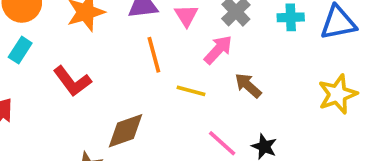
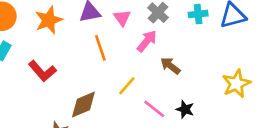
yellow line: (191, 91) -> (127, 86), moved, turned -60
yellow star: (338, 94) -> (236, 84), moved

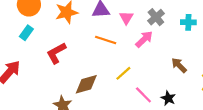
orange line: (100, 48) -> (106, 40), turned -60
brown arrow: (170, 66) -> (179, 65), moved
red L-shape: (42, 71) -> (56, 53), turned 95

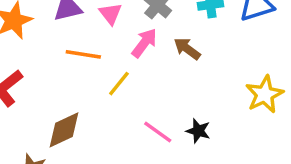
brown arrow: (179, 65) -> (187, 49), moved
yellow line: (123, 73) -> (119, 84), moved

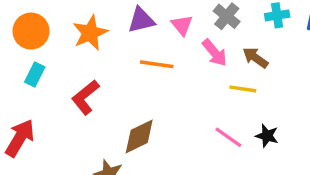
pink arrow: (144, 43) -> (215, 53), turned 104
yellow line: (119, 84) -> (243, 89), moved, turned 60

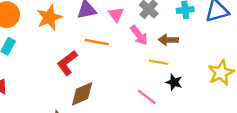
brown arrow: (255, 58) -> (168, 40), turned -36
red L-shape: (85, 97) -> (67, 63), moved
black star: (267, 136) -> (174, 82), moved

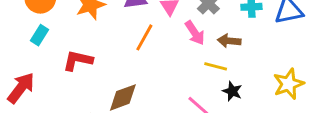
orange line: (97, 42) -> (144, 37), turned -75
red L-shape: (67, 63) -> (78, 60), moved, turned 45

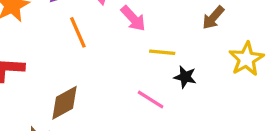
orange line: (144, 37) -> (78, 32), turned -44
brown arrow: (229, 41) -> (213, 18), moved, turned -45

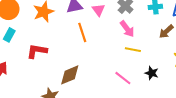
pink arrow: (133, 18) -> (127, 29), moved
black star: (185, 77) -> (152, 73), moved

